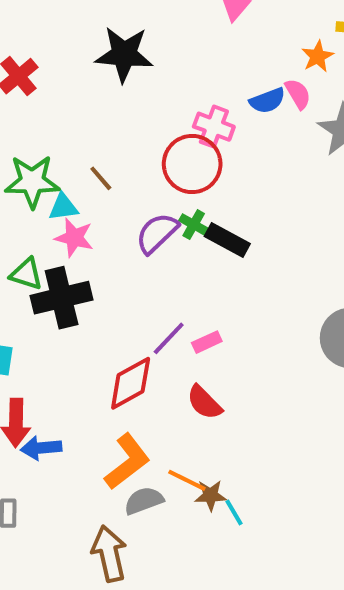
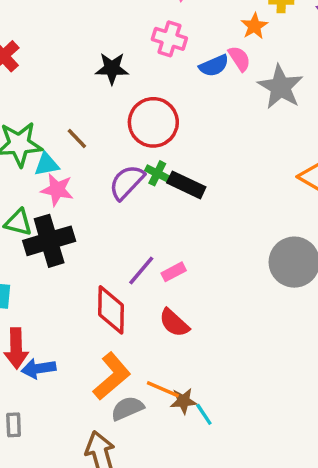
black star: (124, 54) -> (112, 68), moved, size x0.7
pink cross: (214, 127) -> (169, 39), moved
red diamond: (131, 383) -> (111, 310), turned -57

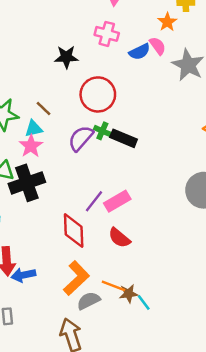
cyan triangle: (47, 164) -> (34, 129), moved
pink star: (57, 190) -> (31, 146), turned 30
pink rectangle: (174, 272) -> (117, 201), size x1.5

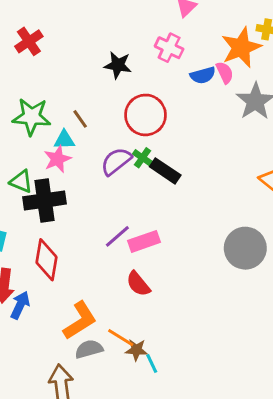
orange star: (167, 22) -> (241, 47), size x1.8
red diamond: (74, 231) -> (46, 260), moved
blue arrow: (23, 275) -> (20, 305), turned 115

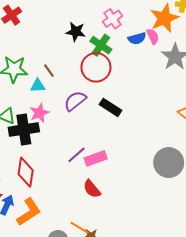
pink cross: (169, 48) -> (113, 19), turned 30
green cross: (143, 158) -> (101, 45), moved, size x1.5
pink star: (57, 159) -> (39, 113), moved
orange L-shape: (80, 320) -> (29, 212), moved

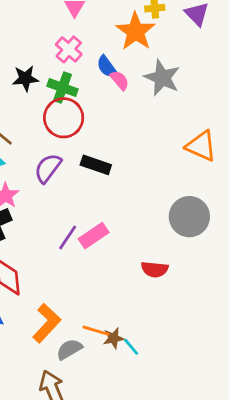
pink semicircle: (153, 36) -> (120, 80), moved
blue semicircle: (137, 38) -> (107, 67), turned 84
red semicircle: (92, 189) -> (155, 269), moved, turned -30
orange L-shape: (29, 212) -> (47, 323), moved

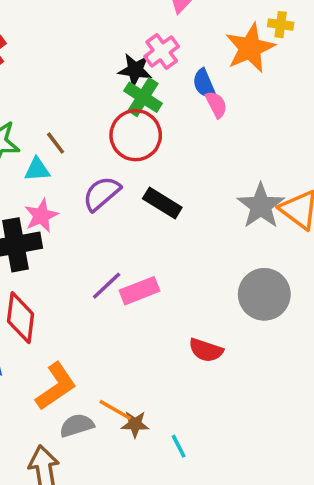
black star: (25, 78) -> (135, 70), moved
gray star: (162, 78) -> (261, 206), moved
cyan line: (131, 347) -> (179, 446), moved

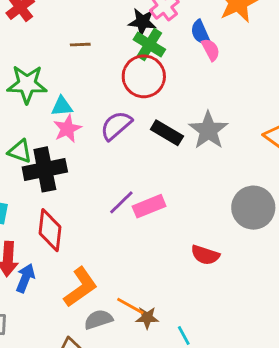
brown line: (56, 143) -> (80, 45), moved, turned -54
gray star: (261, 206) -> (208, 130), moved
pink star: (41, 216) -> (67, 129), moved

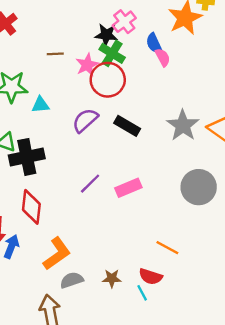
pink star: (67, 129) -> (87, 65), moved
gray star: (208, 130) -> (183, 125), moved
pink rectangle: (149, 206) -> (128, 188), moved
red semicircle: (205, 255) -> (151, 277), moved
orange line: (130, 306) -> (167, 248), moved

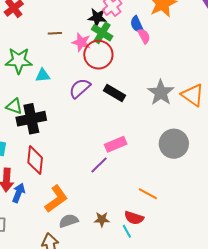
pink star: (87, 65) -> (81, 42), turned -30
purple line: (90, 184) -> (99, 165), moved

